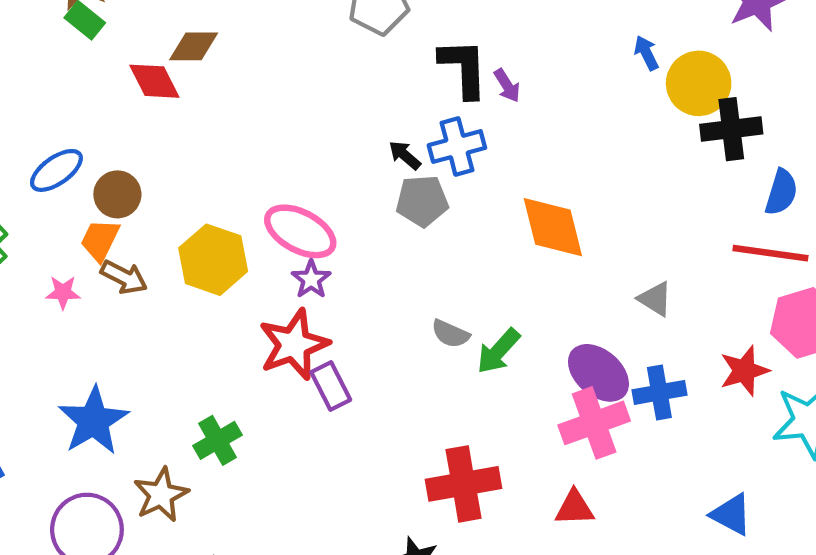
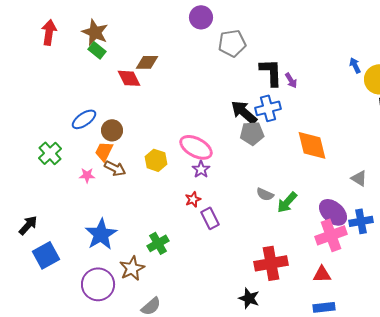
black arrow: (405, 155) -> (244, 112), size x1.8
yellow hexagon: (213, 260) -> (156, 160), size x0.7
red star: (294, 345) -> (193, 199), size x0.5

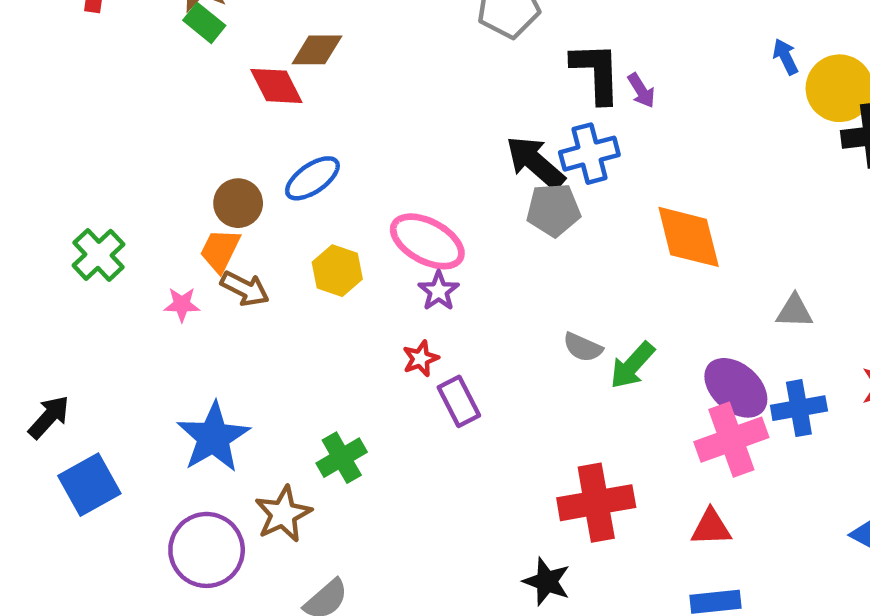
blue ellipse: (84, 119) -> (312, 178), moved
gray triangle: (359, 178) -> (794, 311), turned -30

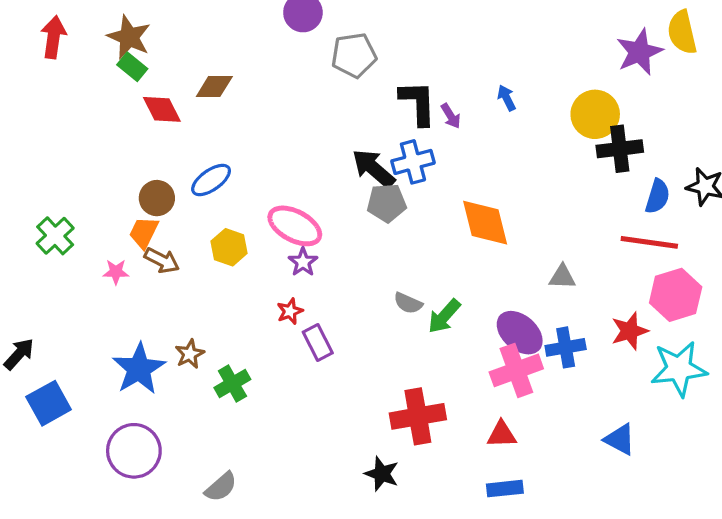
blue arrow: (785, 57) -> (507, 98), moved
red diamond: (276, 86) -> (162, 109), moved
brown star: (283, 514) -> (190, 354), moved, size x0.7

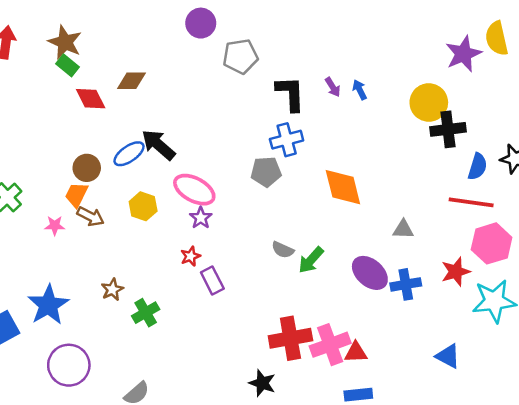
purple arrow: (451, 116) -> (333, 87), moved
black arrow: (374, 168) -> (158, 145), moved
blue star: (139, 369) -> (48, 305), moved
pink cross: (516, 370) -> (330, 345), moved

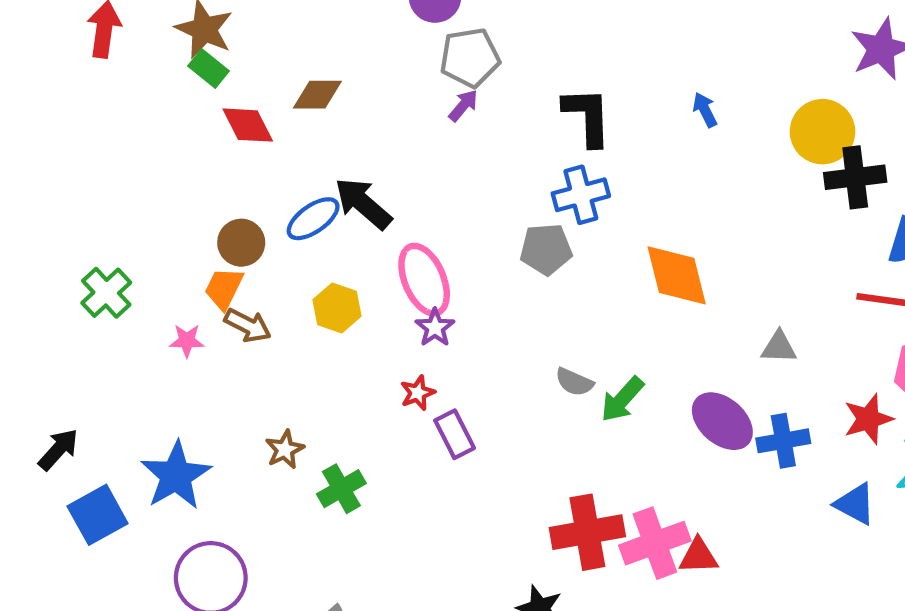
gray pentagon: (240, 56) -> (470, 58), moved
purple arrow: (333, 87) -> (463, 105), moved, turned -108
pink ellipse: (194, 190) -> (424, 280), turned 39
blue triangle: (448, 356) -> (855, 504), moved

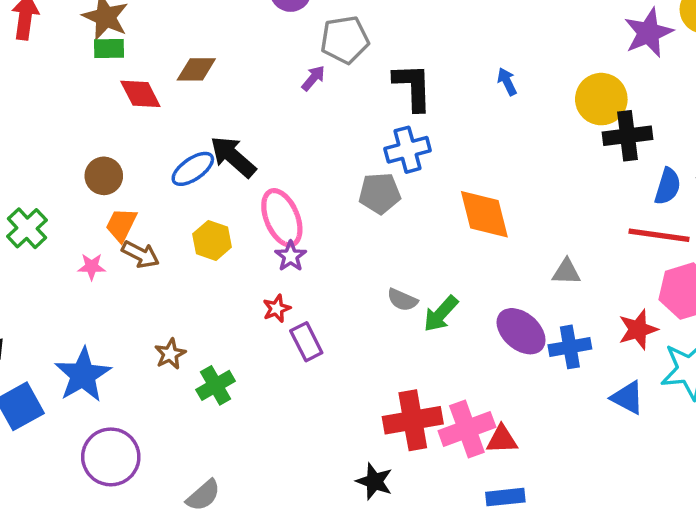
gray pentagon: (470, 58) -> (345, 40), moved
green rectangle: (209, 68) -> (109, 48), turned -40
brown circle: (241, 243) -> (104, 176), moved

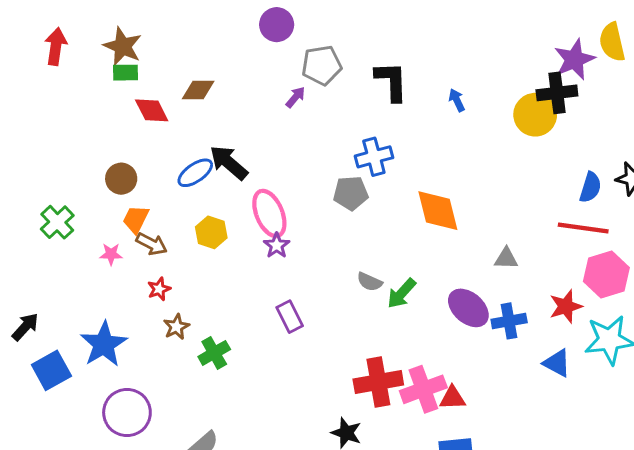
black L-shape: (413, 87) -> (391, 81), moved
black cross: (628, 136) -> (557, 93), moved
red star: (277, 309) -> (159, 289), moved

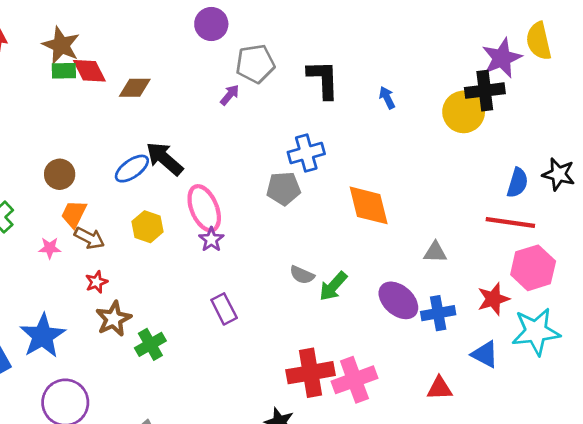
red diamond: (152, 110) -> (89, 71), moved
brown star: (176, 327) -> (113, 319), size x1.4
red triangle: (452, 398) -> (440, 388), moved

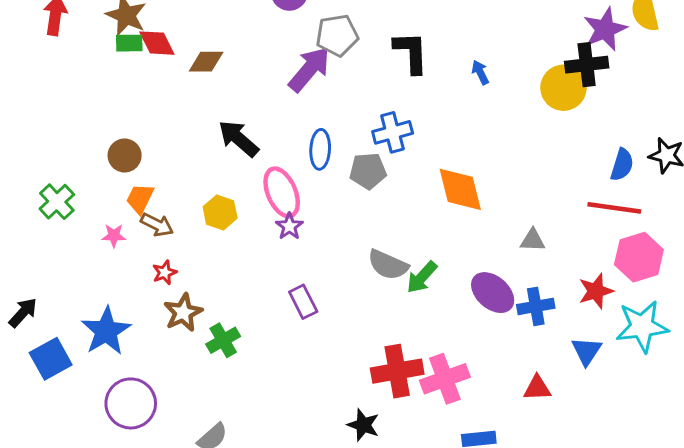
purple arrow: (230, 95) -> (309, 69), size x2.0
blue ellipse: (132, 169) -> (320, 149), moved, turned -52
gray semicircle: (302, 275) -> (388, 265), size x1.5
blue triangle: (485, 354) -> (587, 351), turned 36

